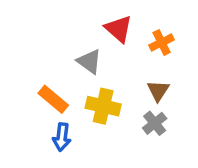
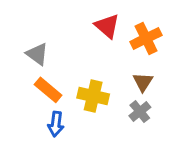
orange cross: (162, 43) -> (146, 38), size x1.4
gray triangle: (89, 61) -> (37, 54), moved

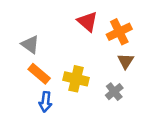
brown triangle: (143, 82) -> (126, 61), moved

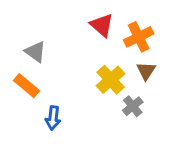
orange rectangle: (39, 74) -> (27, 86), moved
yellow cross: (76, 79) -> (111, 80), moved, turned 35

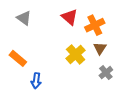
gray triangle: (35, 52) -> (24, 18), moved
gray cross: (133, 106) -> (106, 73), moved

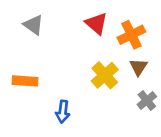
orange rectangle: (18, 58) -> (25, 81), turned -36
blue arrow: (36, 81) -> (63, 112), moved

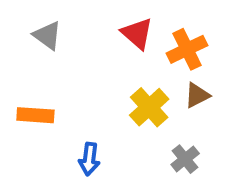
brown triangle: (138, 67) -> (197, 95), turned 30
gray cross: (147, 101) -> (185, 159), moved

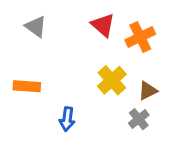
brown triangle: (197, 95) -> (148, 91), moved

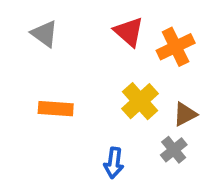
orange rectangle: (27, 86) -> (56, 109), moved
blue arrow: (67, 119) -> (114, 163), moved

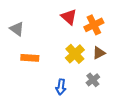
gray triangle: (44, 34) -> (17, 29), moved
brown triangle: (185, 114) -> (99, 53), moved

